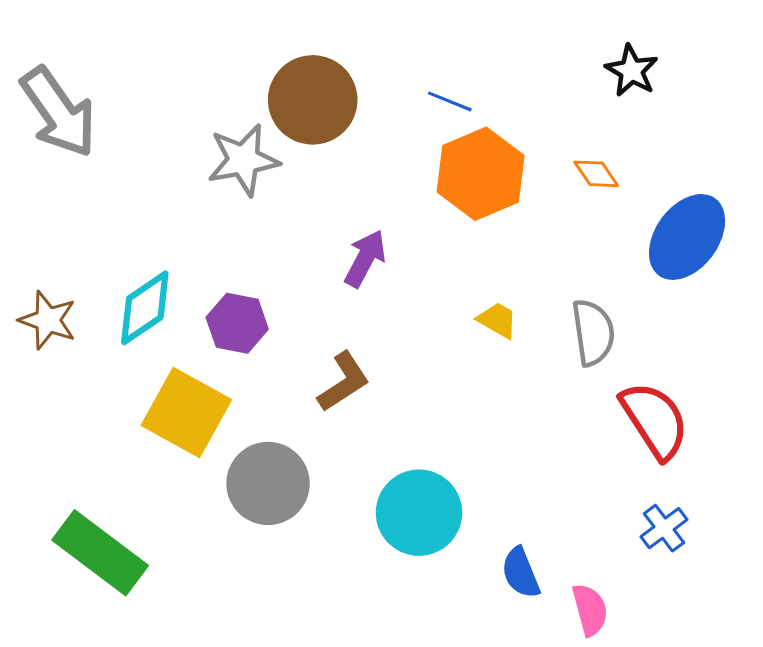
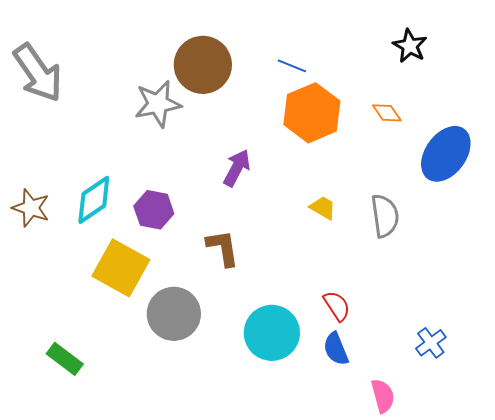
brown L-shape: (344, 382) -> (223, 248), turned -66
red semicircle: (655, 420) -> (337, 306), moved, size x0.6
green rectangle: (100, 553) -> (65, 359), size x0.6
blue semicircle: (521, 573) -> (336, 349), moved

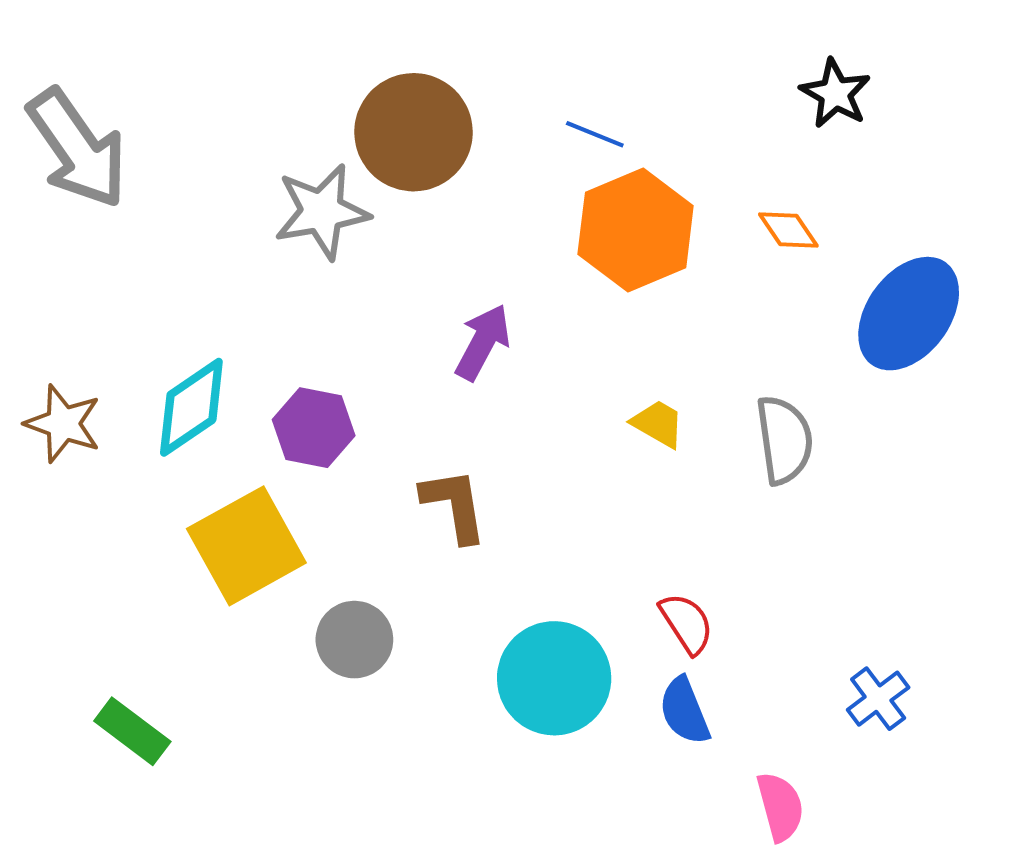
yellow square: (121, 268) -> (246, 546), turned 32
gray circle: (174, 314) -> (354, 640), size x0.7

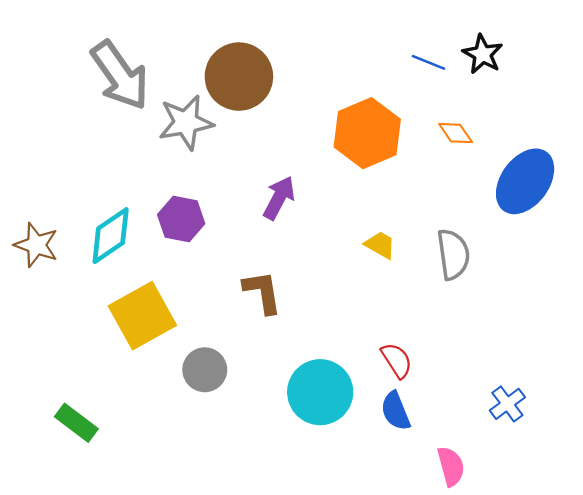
blue line: (595, 134) -> (429, 62), moved
gray arrow: (77, 149) -> (120, 75), moved
purple hexagon: (314, 428) -> (181, 219), moved

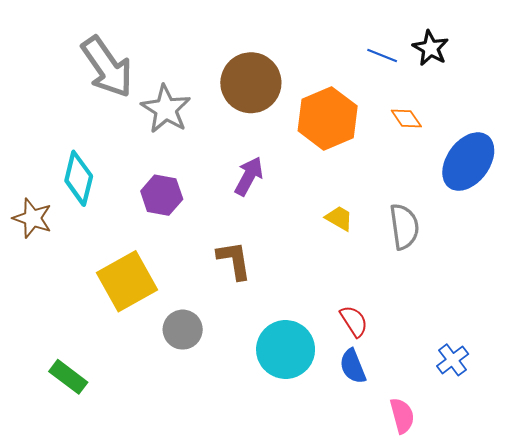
brown circle: (239, 77) -> (251, 83), moved
gray star: (186, 122) -> (166, 109), turned -30
cyan diamond: (111, 236) -> (79, 178), moved, turned -42

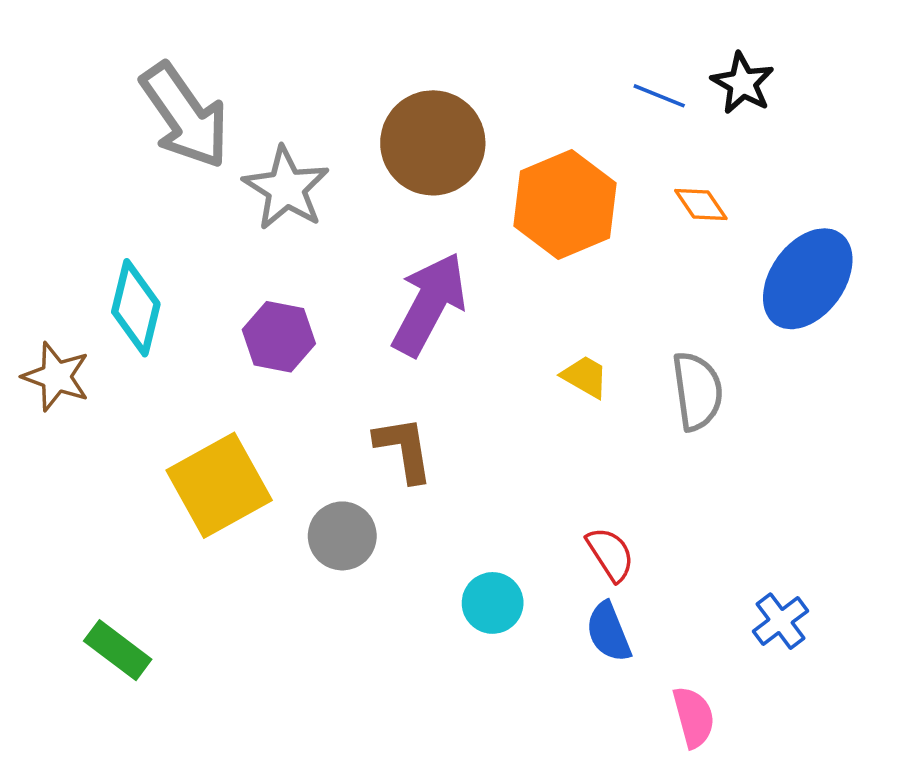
purple arrow: (249, 176) -> (429, 304), size x1.5
gray circle: (183, 330) -> (342, 536), moved
cyan circle: (286, 349) -> (493, 603), size x0.6

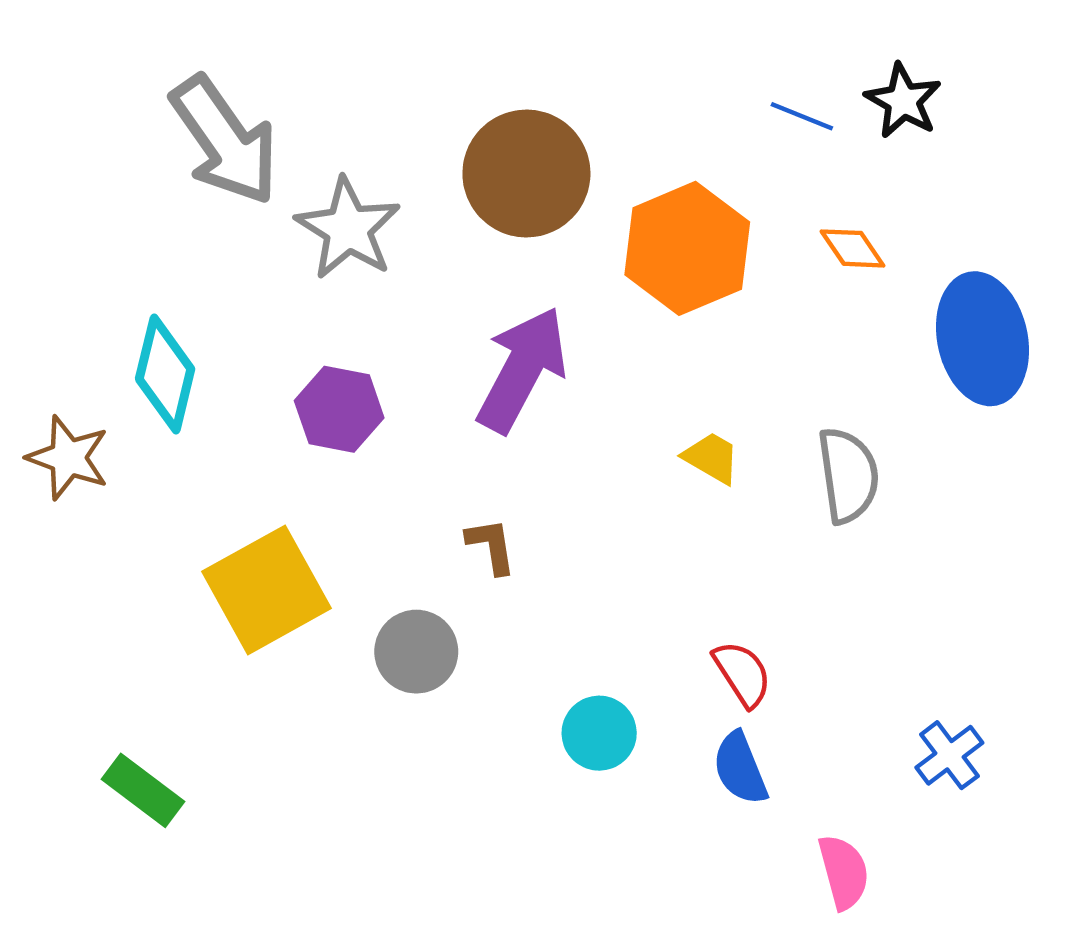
blue ellipse: (808, 279) -> (982, 339), turned -48
brown L-shape: (404, 449) -> (491, 546), size x0.7

